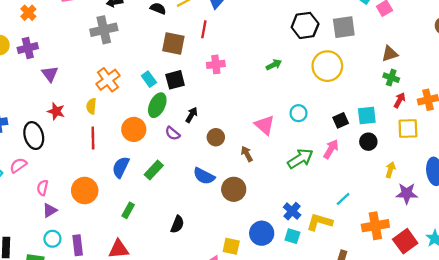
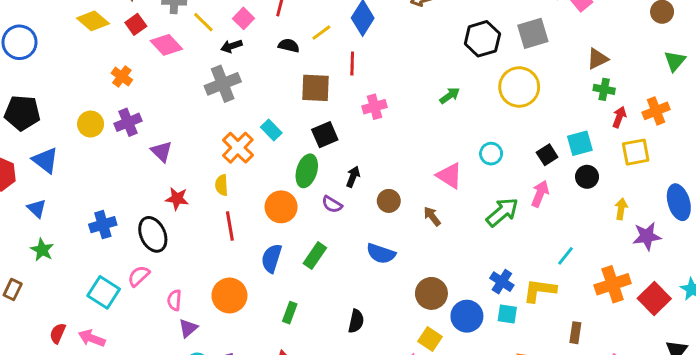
cyan rectangle: (149, 79) -> (271, 130), moved
brown circle: (234, 189) -> (431, 293), moved
yellow square: (231, 246) -> (430, 339), turned 30

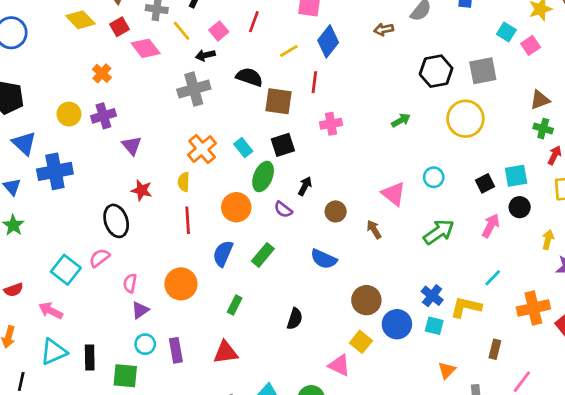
black semicircle: (289, 46) -> (249, 77), moved, size x1.4
cyan rectangle: (271, 130) -> (243, 148), moved
pink arrow: (540, 194) -> (491, 226), moved
blue cross: (103, 225) -> (55, 171), moved, size x1.4
red semicircle: (58, 333) -> (14, 290), moved, turned -138

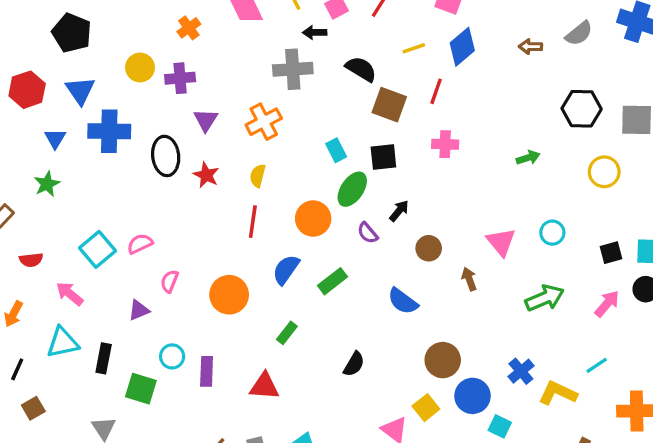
yellow circle: (465, 119) -> (604, 172), size x0.7
orange cross: (202, 149) -> (264, 122), moved
black ellipse: (116, 221) -> (166, 156), moved
purple triangle: (140, 310) -> (139, 310), moved
cyan square: (434, 326) -> (500, 426), moved

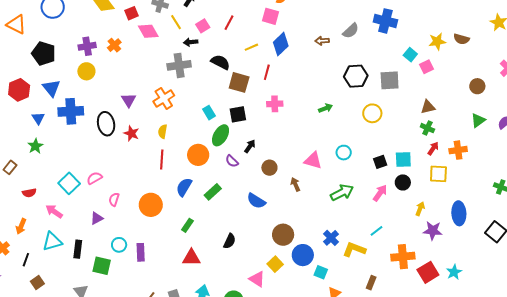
purple cross: (180, 78) -> (87, 46), moved
pink triangle: (501, 242) -> (313, 161), turned -30
red triangle: (264, 386) -> (191, 258), moved

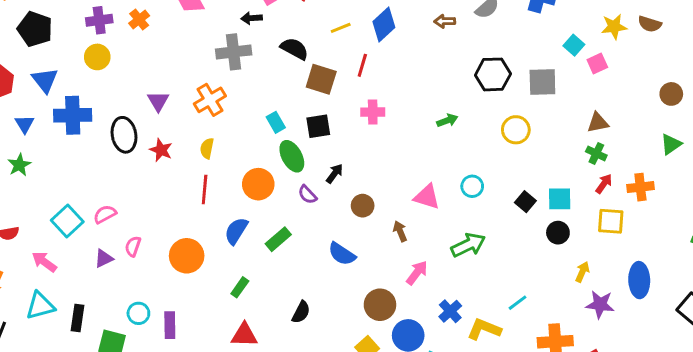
green ellipse: (221, 135) -> (292, 156), turned -60
black square: (380, 162) -> (525, 202), turned -32
pink arrow: (380, 193) -> (417, 273), moved
purple triangle: (97, 218) -> (104, 258), moved

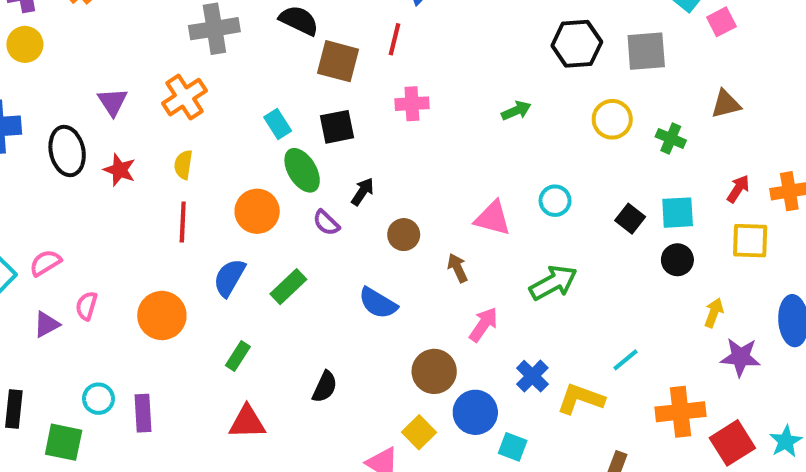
green cross: (596, 153) -> (671, 138), moved

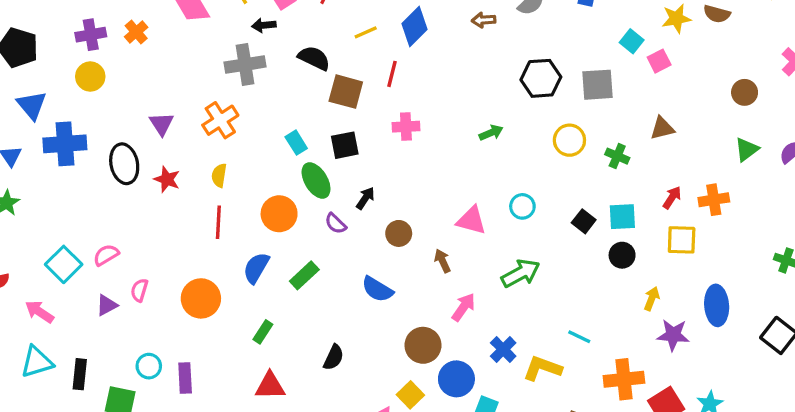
cyan line: (625, 360) -> (579, 337), turned 65

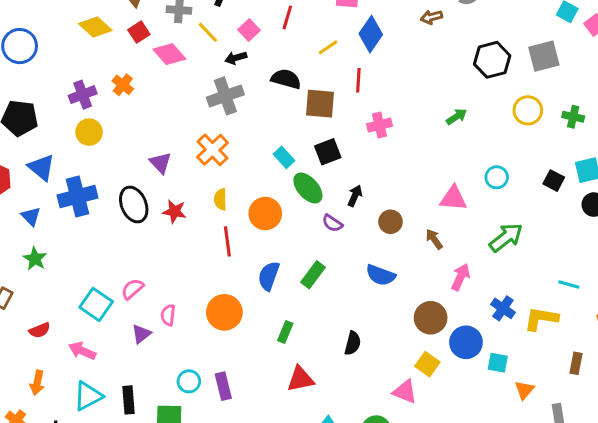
orange circle: (279, 214) -> (265, 213), moved

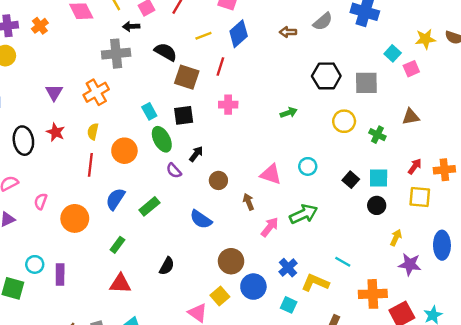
black ellipse: (134, 205) -> (23, 141), moved
pink arrow: (461, 277) -> (270, 227), moved
pink semicircle: (168, 315) -> (41, 201), moved
cyan square: (498, 363) -> (289, 305), moved

